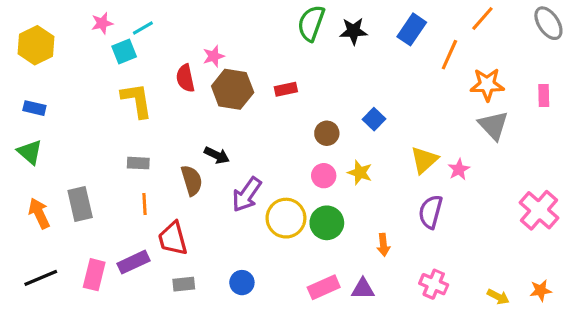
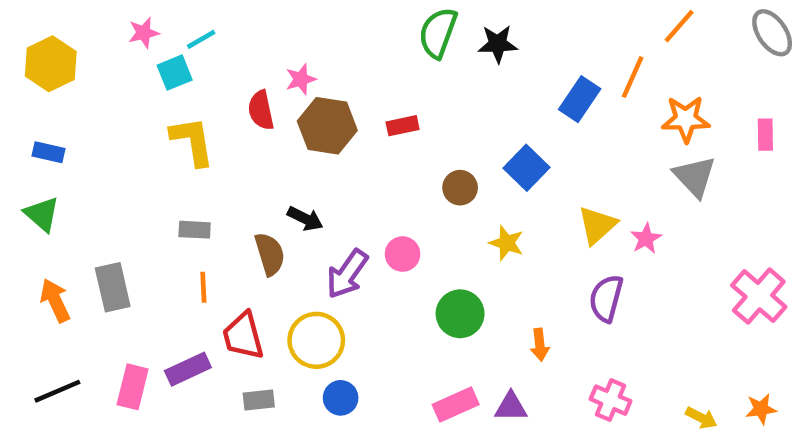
blue rectangle: (412, 29) -> (580, 99), moved
blue square: (374, 119) -> (526, 168), size x1.4
pink circle: (324, 176) -> (403, 254), moved
yellow circle: (286, 218) -> (316, 340), moved

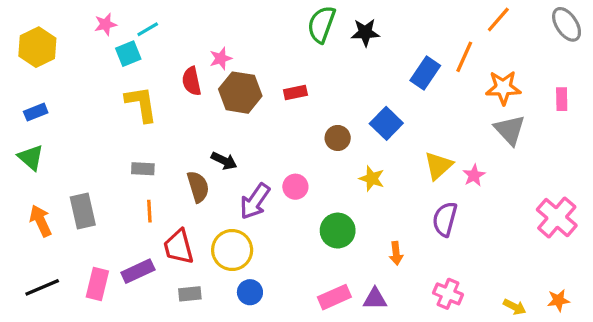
blue rectangle: (48, 152) -> (36, 112), turned -35

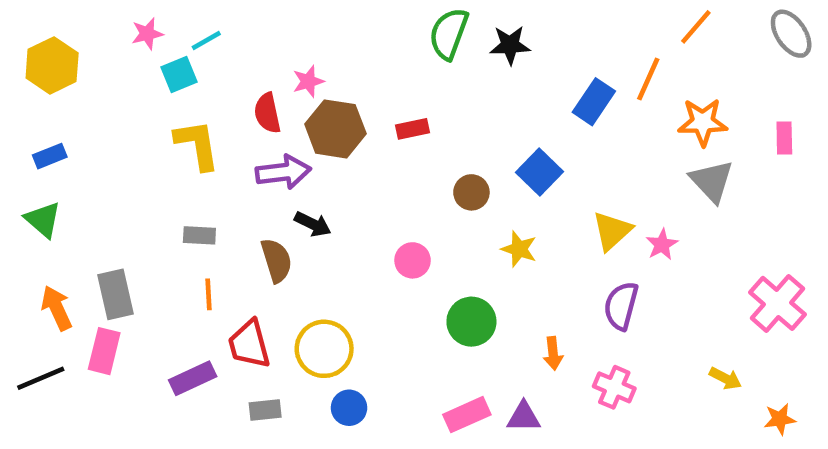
purple arrow: (255, 201) -> (283, 172), moved, turned -132
pink rectangle: (97, 284) -> (104, 351), moved
black line: (42, 287) -> (41, 378), moved
pink cross: (448, 294) -> (614, 387), moved
yellow arrow: (515, 307) -> (725, 378), moved

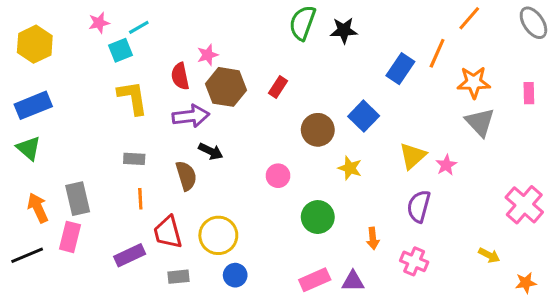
red rectangle: (413, 129) -> (278, 87), turned -45
blue rectangle: (50, 156) -> (33, 105), size x1.6
brown circle: (471, 192) -> (318, 130), size x1.4

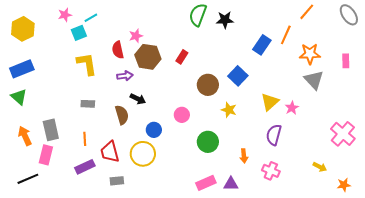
purple arrow: (191, 116) -> (125, 76), size x0.7
orange line: (140, 199) -> (85, 139), moved
black line: (27, 255) -> (28, 179), moved
blue circle: (235, 275) -> (154, 130), moved

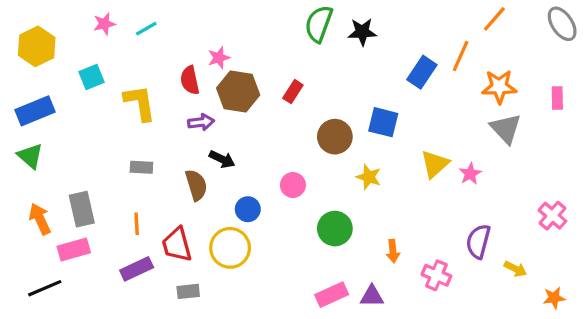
cyan square: (79, 33) -> (91, 77), moved
blue square: (238, 76) -> (383, 122), turned -30
pink cross: (343, 134) -> (552, 216), size x0.7
purple semicircle: (274, 135) -> (478, 241), moved
pink rectangle: (46, 155) -> (74, 249), turned 60

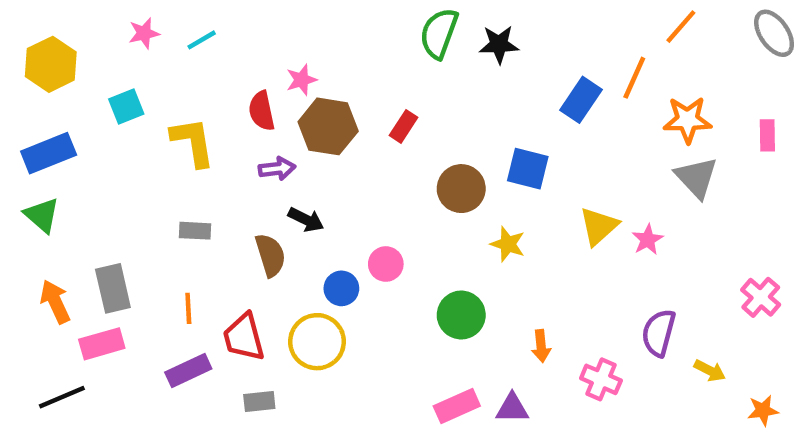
pink circle: (293, 185) -> (386, 264), moved

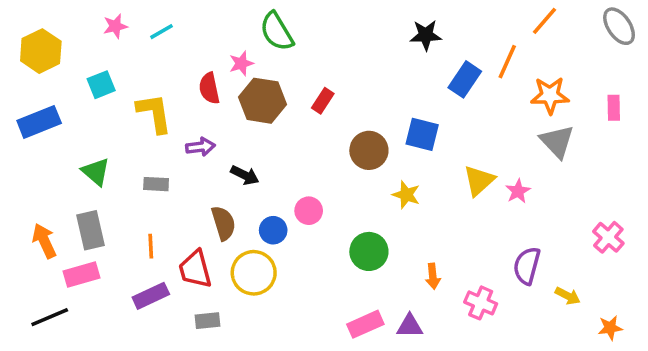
green semicircle: (439, 33) -> (277, 32), moved, turned -51
black star: (499, 44) -> (426, 35), moved
purple arrow: (277, 169) -> (200, 147), moved
green triangle: (42, 215) -> (96, 172), moved
brown semicircle: (270, 255) -> (223, 223), moved

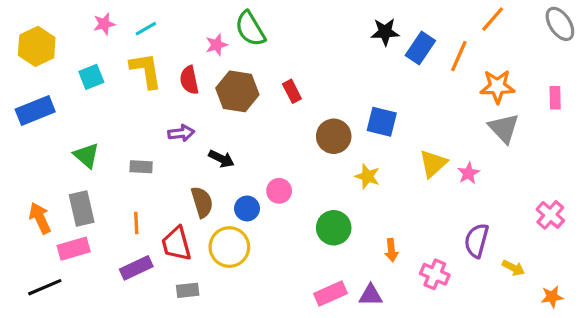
pink star: (241, 63) -> (217, 45), moved
blue rectangle: (465, 79) -> (420, 48), moved
red rectangle: (323, 101) -> (292, 91), turned -60
yellow L-shape: (154, 113) -> (146, 70), moved

